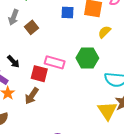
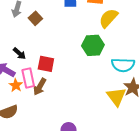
yellow semicircle: (104, 32) -> (108, 18), size x1.5
pink rectangle: (55, 62) -> (28, 78), moved, turned 66

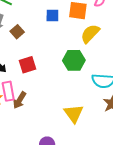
red square: (46, 64) -> (27, 65), moved, turned -30
yellow triangle: (116, 97) -> (74, 114), moved

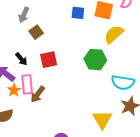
brown square: (17, 32) -> (36, 32), moved
yellow triangle: (74, 114) -> (102, 120), moved

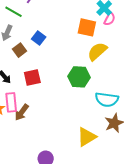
blue square: (78, 13) -> (39, 38), moved, turned 32
yellow triangle: (102, 120) -> (87, 137), turned 30

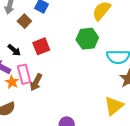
yellow triangle: (87, 137) -> (114, 106), moved

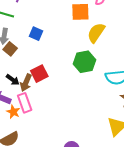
brown square: (24, 21) -> (10, 49), moved
brown arrow: (36, 82) -> (26, 83), moved

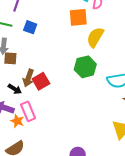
blue square: (36, 34) -> (30, 27), moved
brown square: (10, 49) -> (10, 58), turned -32
brown arrow: (26, 83) -> (28, 78), moved

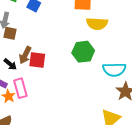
yellow semicircle: (95, 37) -> (97, 24), turned -125
red square: (41, 81) -> (37, 60), turned 30

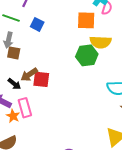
green hexagon: (83, 52) -> (87, 55), moved
brown arrow: (25, 55) -> (29, 75), turned 30

